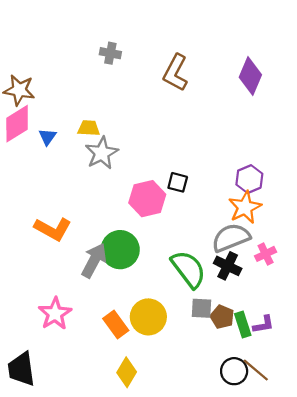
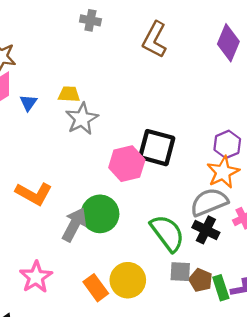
black square: (178, 182) -> (157, 148), size x1.8

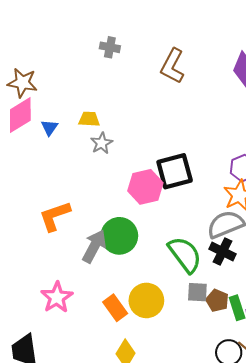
gray star: (82, 119) -> (102, 143), size x0.7
black square: (157, 148) -> (175, 171), turned -30
orange L-shape: (34, 194) -> (55, 216), turned 132

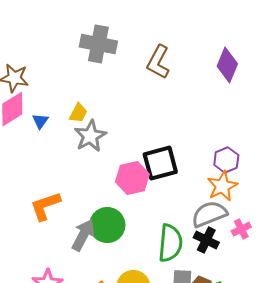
gray cross: (110, 47) -> (98, 44), size x1.8
yellow trapezoid: (89, 119) -> (78, 113), turned 115
gray star: (102, 143) -> (90, 136), size x1.5
green semicircle: (185, 255) -> (170, 243), turned 42

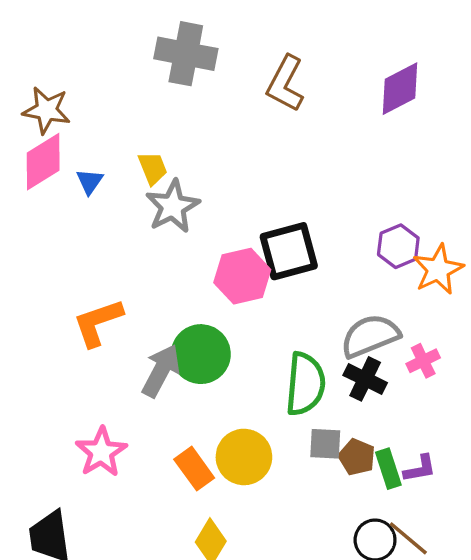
purple diamond: (227, 65) -> (400, 89), turned 40
yellow trapezoid: (78, 113) -> (153, 168), turned -50
orange star: (222, 186) -> (438, 269), moved

